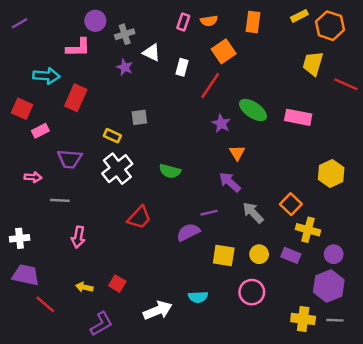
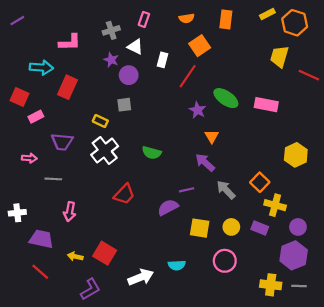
purple circle: (95, 21) -> (129, 75), moved
pink rectangle: (183, 22) -> (144, 19), moved
purple trapezoid: (26, 275) -> (41, 239), moved
red square: (117, 284) -> (105, 253), size x1.5

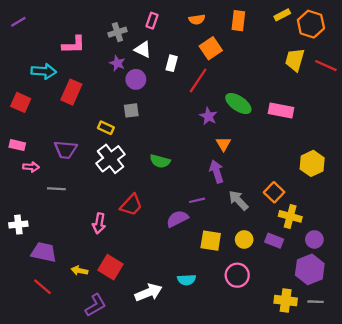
red line: (309, 75) -> (326, 66), moved
pink rectangle: (36, 117) -> (17, 145), moved, turned 40
purple arrow: (205, 163) -> (216, 172), turned 30
pink arrow: (70, 212) -> (99, 223), moved

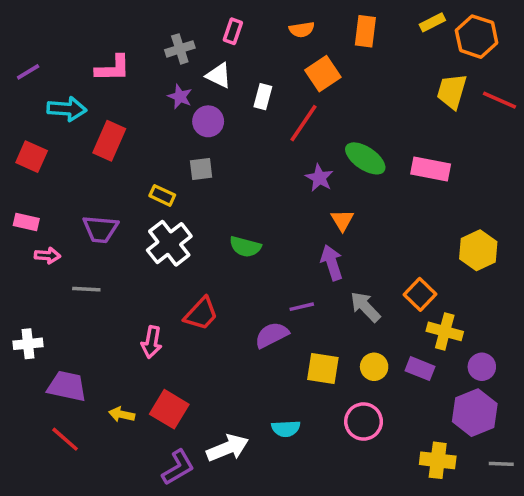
purple line: (18, 22) -> (28, 72), moved
gray line: (316, 302) -> (501, 464), moved
purple L-shape: (96, 305) -> (178, 467), moved

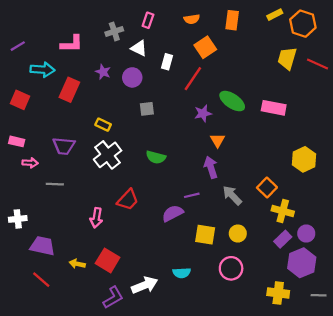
purple star: (180, 97) -> (103, 72), moved
gray square: (201, 169) -> (147, 109), moved
purple star: (319, 178) -> (203, 113), turned 30
purple rectangle: (420, 369) -> (283, 239), moved, turned -66

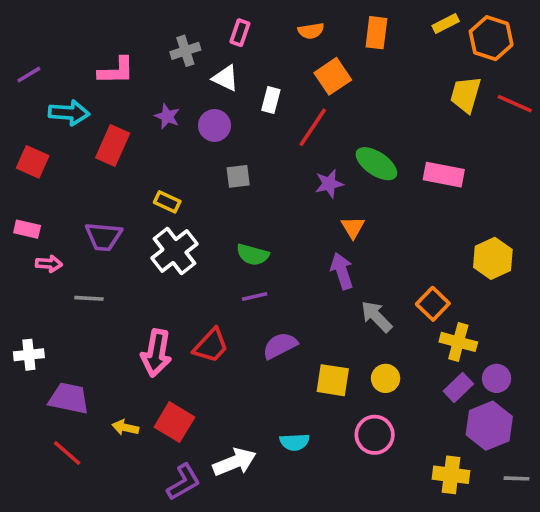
purple line: (192, 195) -> (255, 297), moved
red trapezoid: (128, 200) -> (211, 346), moved
pink arrow: (96, 218) -> (156, 353), size x1.4

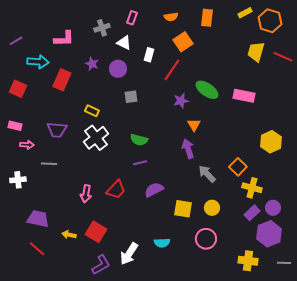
pink arrow: (156, 353) -> (86, 194), size x0.7
white cross: (29, 355) -> (18, 180), moved
white arrow: (234, 462) -> (129, 254), turned 145

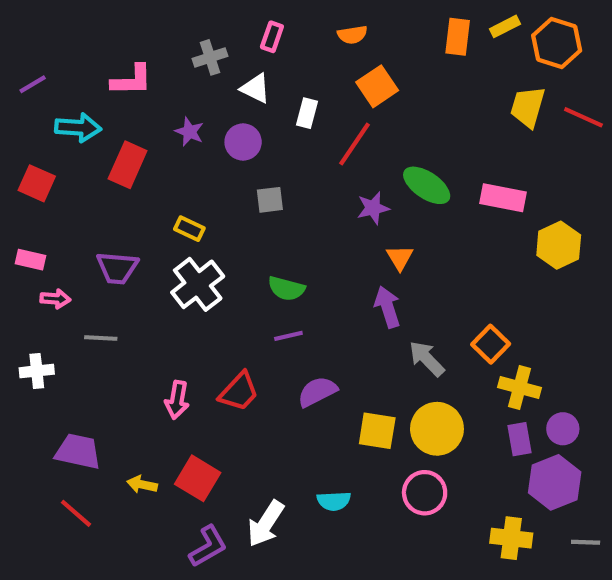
orange rectangle: (207, 18) -> (458, 37), moved
yellow hexagon: (271, 142) -> (559, 245), moved
yellow circle: (212, 208) -> (437, 429), size x1.6
purple rectangle: (252, 213) -> (519, 439), turned -56

